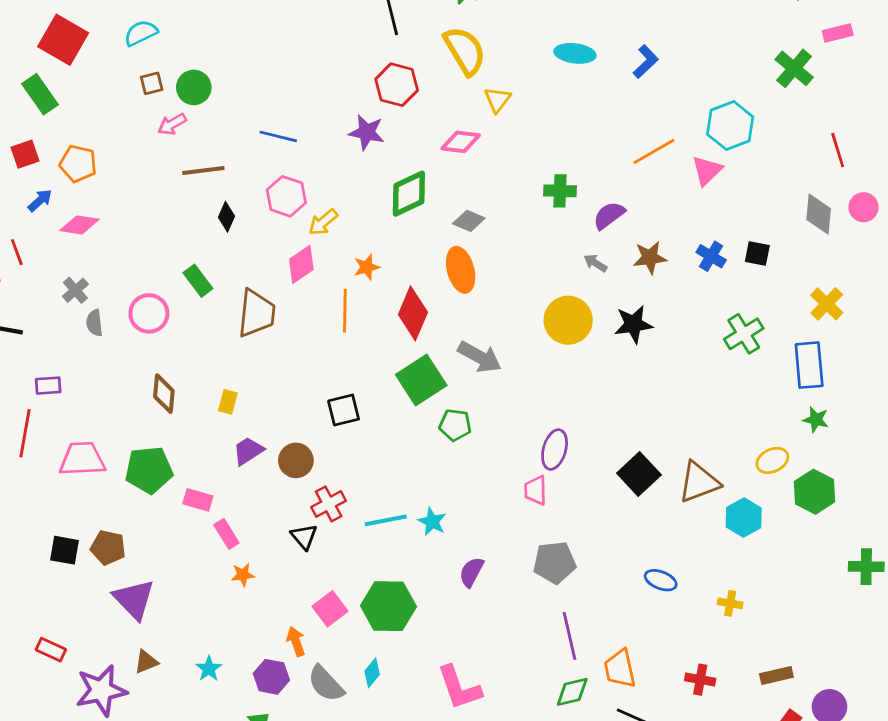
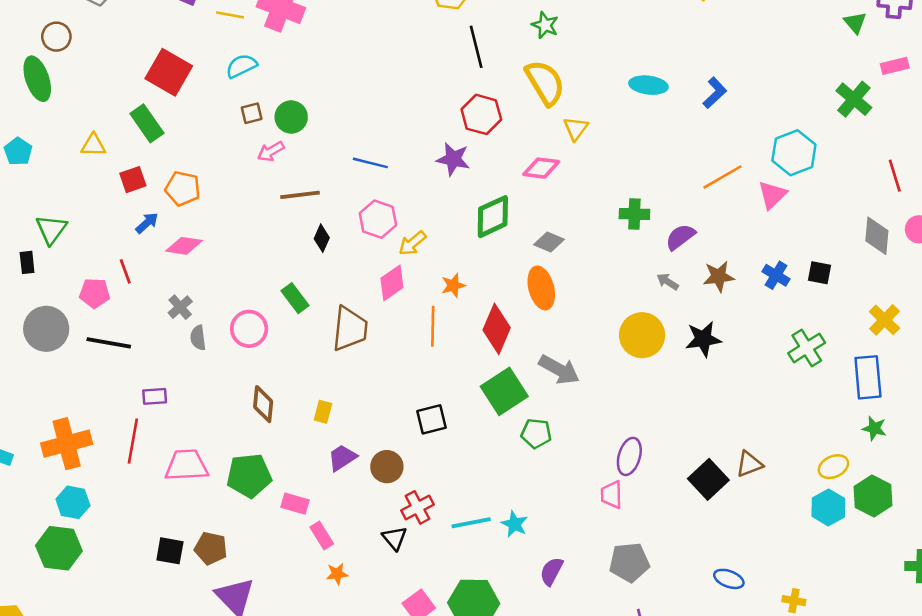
brown triangle: (699, 482) -> (749, 464), moved, size x0.7
cyan hexagon: (744, 518) -> (828, 507), moved

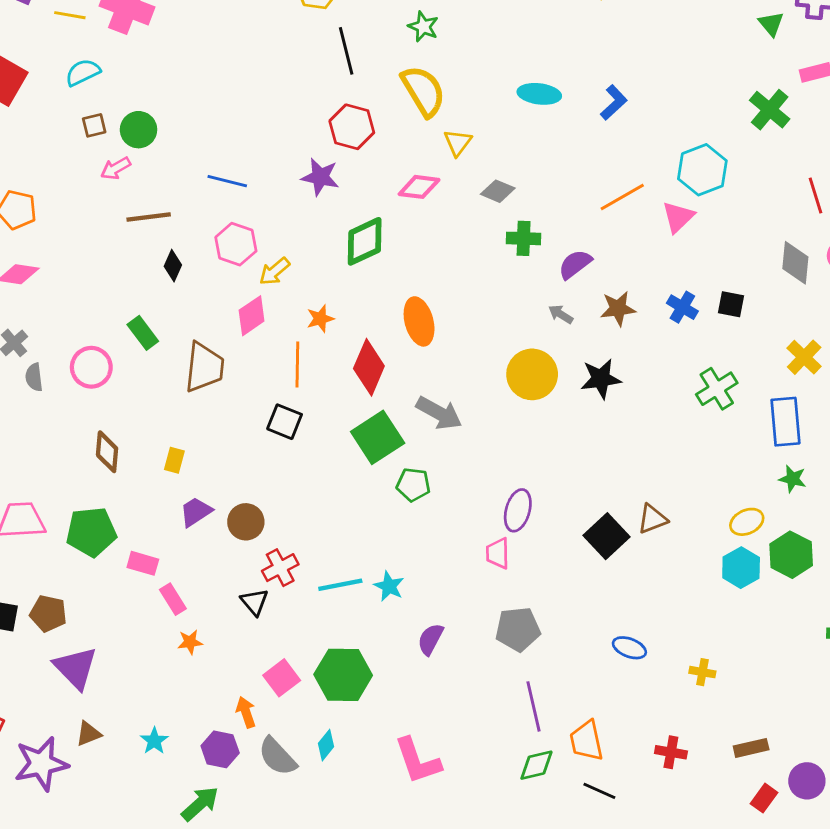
gray diamond: (549, 242) -> (498, 191), moved
black square: (432, 419) -> (285, 422), moved, turned 36

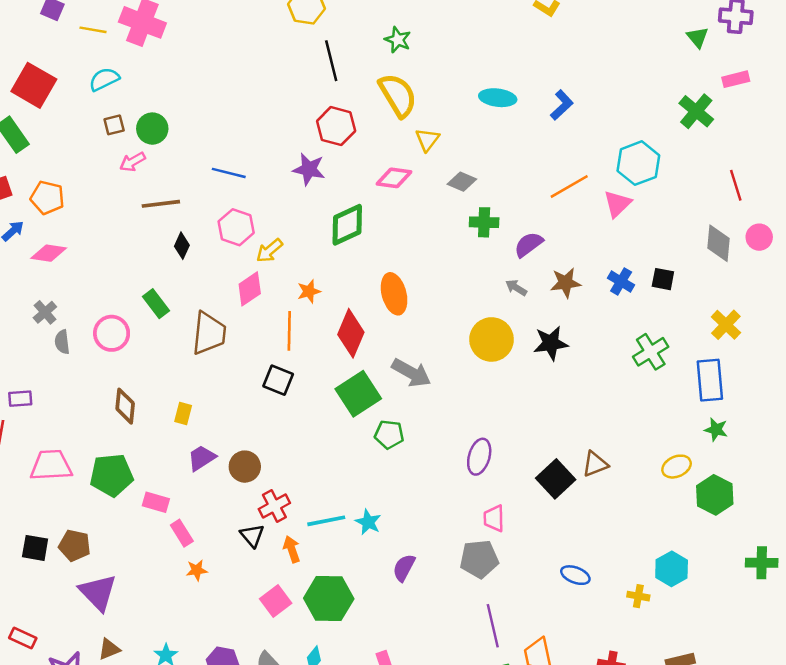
pink trapezoid: (498, 553) -> (494, 518), moved
cyan hexagon: (741, 568) -> (672, 569), moved
orange arrow: (246, 712) -> (292, 549), moved

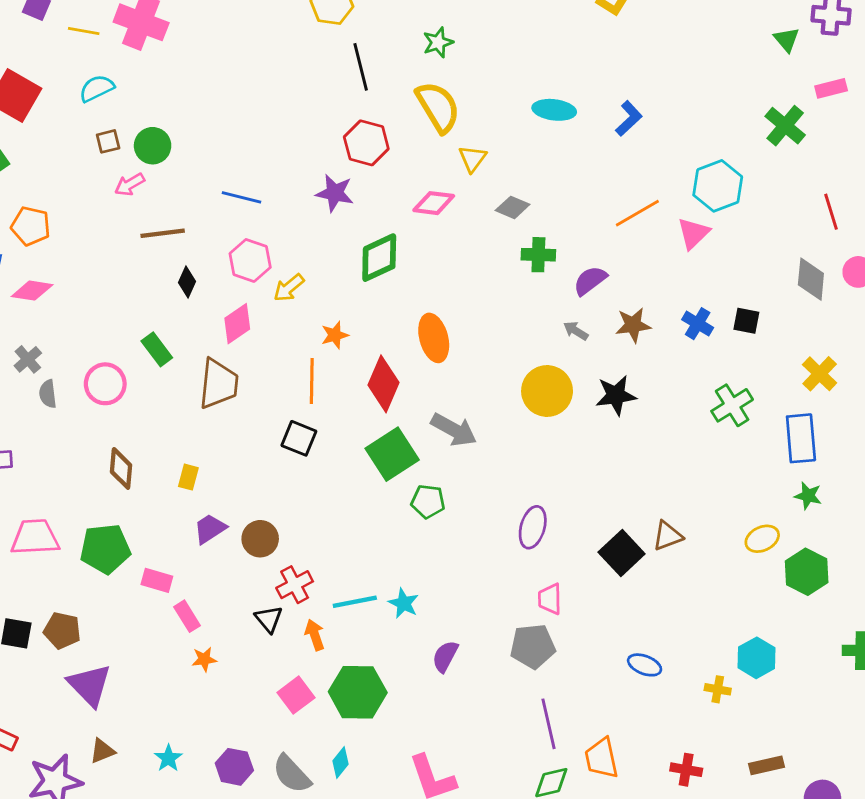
green star: (398, 40) -> (438, 42), turned 30
pink diamond: (250, 289) -> (237, 324), moved

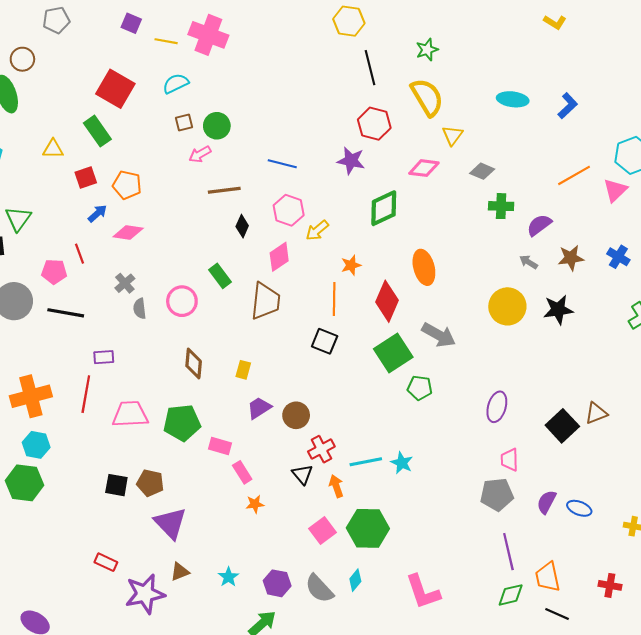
purple semicircle: (445, 656) -> (547, 502), moved

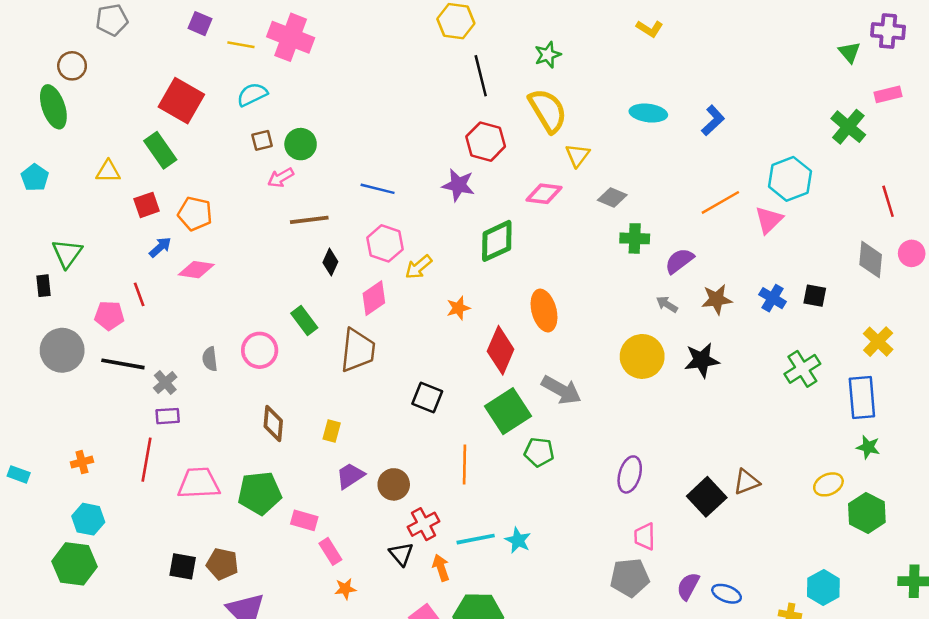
yellow L-shape: (555, 22) -> (650, 29), moved
gray cross: (125, 283) -> (165, 383), moved
orange line: (334, 299) -> (465, 465), moved
orange cross: (31, 396) -> (82, 462), size x0.5

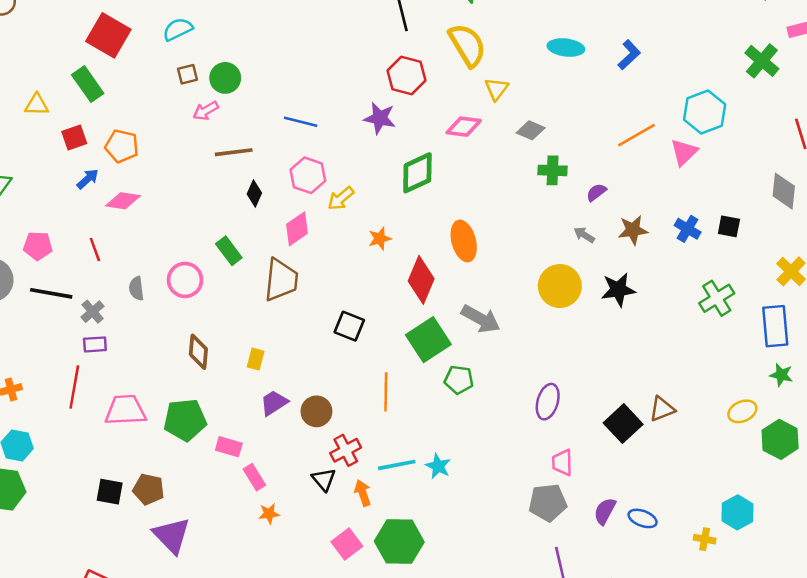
purple semicircle: (679, 261) -> (596, 192), size x0.7
red line: (139, 294) -> (95, 250), moved

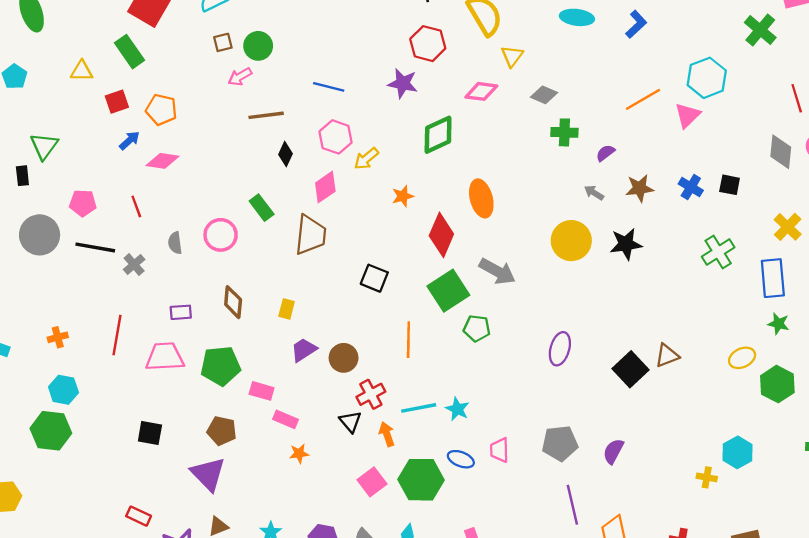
purple rectangle: (95, 344) -> (181, 312), moved
pink trapezoid: (562, 462) -> (500, 450), moved
pink rectangle: (254, 477) -> (285, 419), turned -35
brown pentagon: (149, 489) -> (222, 431), moved
blue ellipse: (643, 518) -> (461, 459), moved

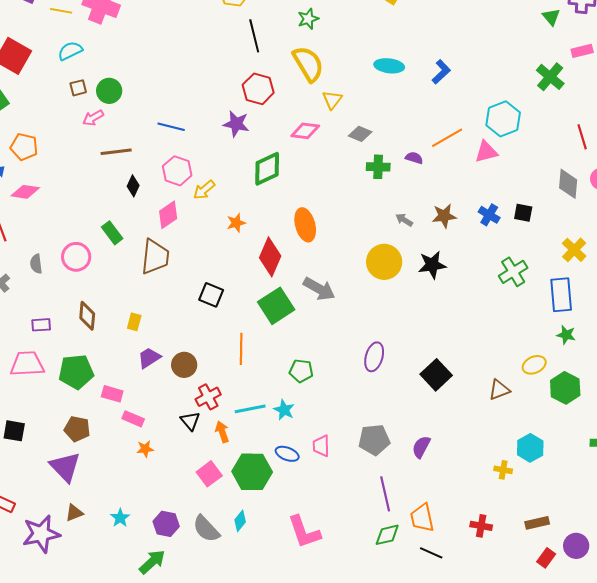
pink triangle: (687, 115) -> (486, 152), turned 30
purple semicircle: (605, 153) -> (414, 158), moved, turned 54
green pentagon: (477, 328) -> (301, 371), moved
brown triangle: (667, 356) -> (499, 390), moved

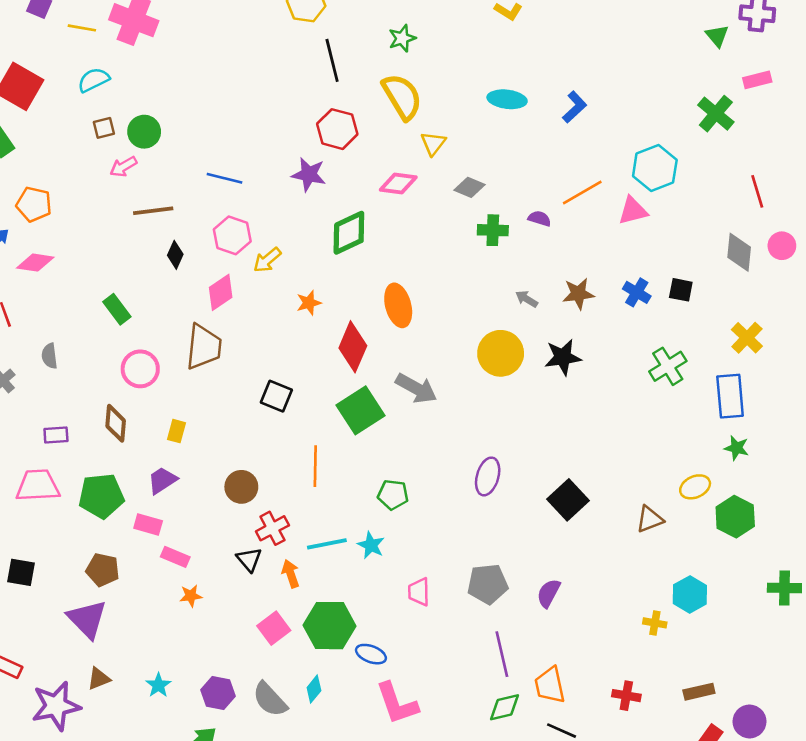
green rectangle: (112, 233) -> (117, 309), moved
pink circle: (76, 257) -> (140, 369), moved
purple trapezoid: (149, 358) -> (162, 480), moved
blue ellipse: (287, 454) -> (371, 654), moved

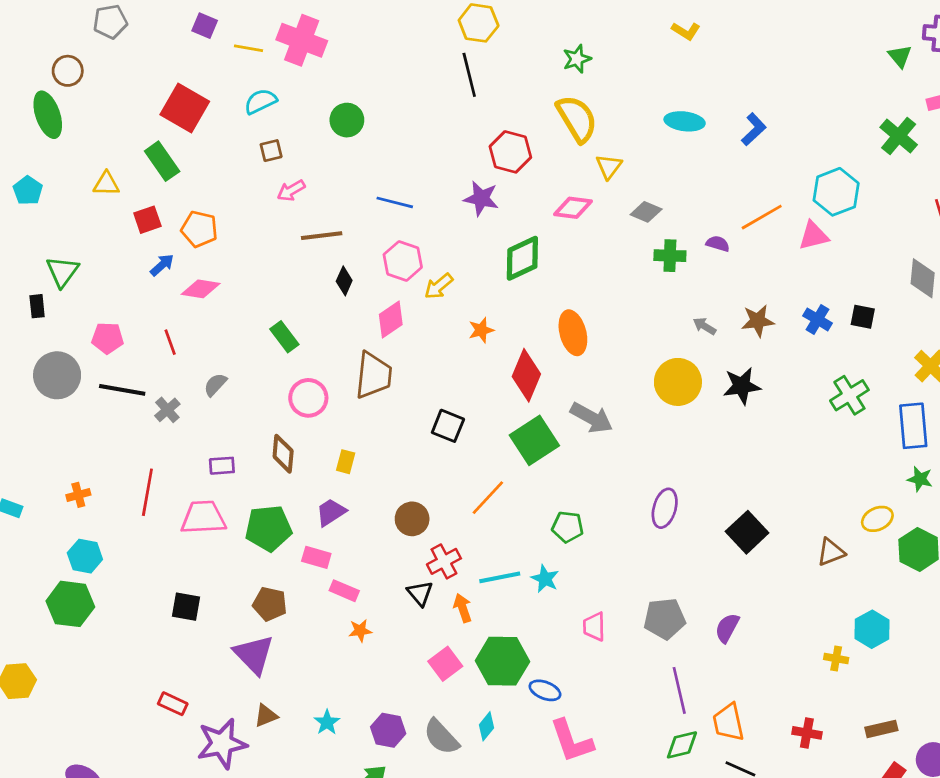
black line: (332, 60) -> (469, 75), moved
green circle: (144, 132) -> (347, 120), moved
gray semicircle: (49, 356) -> (215, 385), turned 50
orange line: (315, 466) -> (488, 498), turned 42

